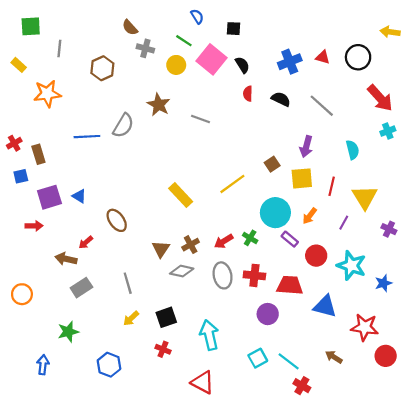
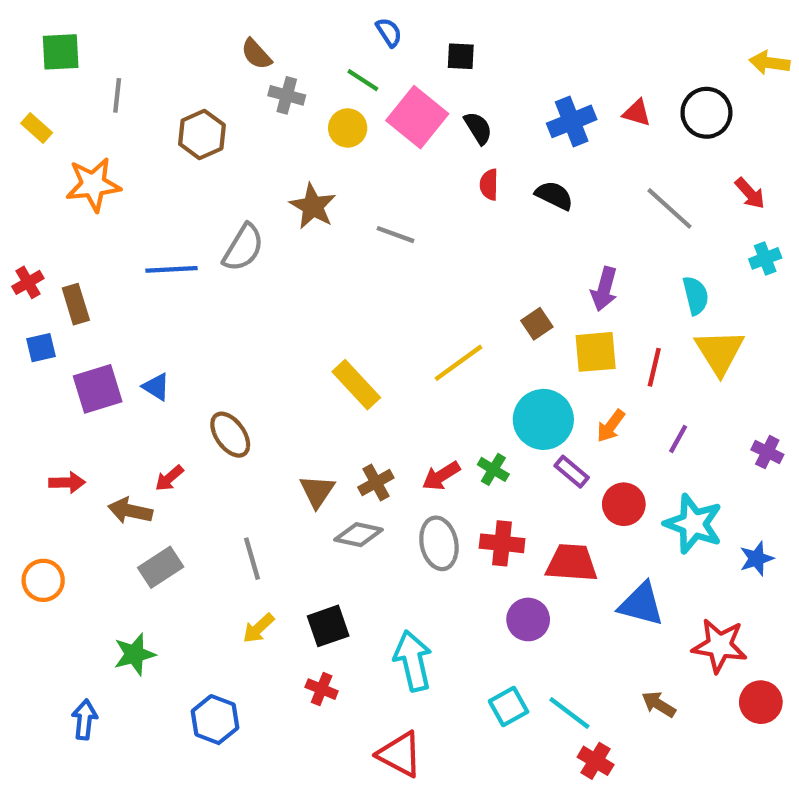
red arrow: (380, 98) -> (750, 193), size x0.6
gray line: (322, 106) -> (669, 208), moved
yellow triangle: (365, 197) -> (720, 352), moved
red arrow: (34, 226) -> (67, 482), moved

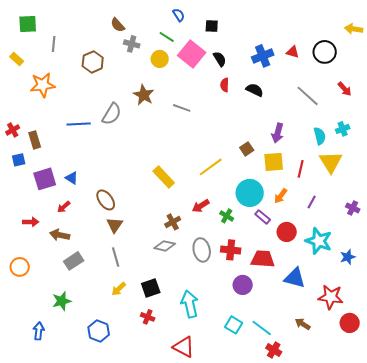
cyan cross: (765, 258) -> (343, 129), moved
red arrow: (441, 476) -> (201, 206), moved
red arrow: (169, 478) -> (64, 207), moved
brown triangle: (317, 491) -> (115, 225), moved
cyan square: (509, 706) -> (234, 325), turned -30

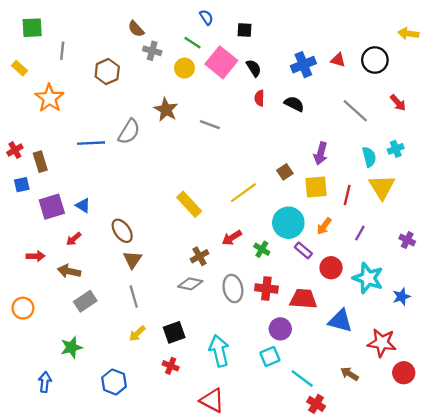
orange star: (43, 85) -> (49, 98), turned -30
cyan square: (234, 325) -> (270, 357), moved, turned 36

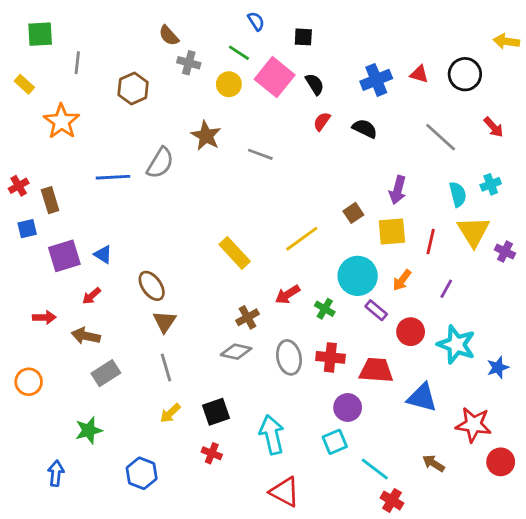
red semicircle: (259, 98) -> (322, 121), turned 35
purple cross: (407, 240) -> (505, 252), moved
red triangle: (212, 400) -> (285, 492), moved

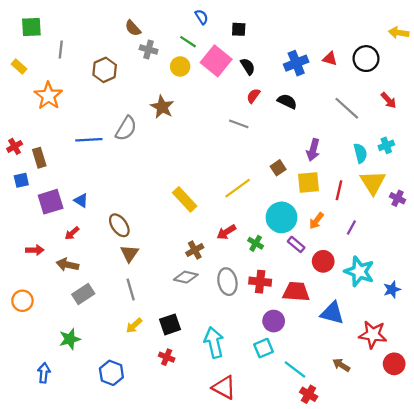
gray line: (260, 154) -> (239, 124), moved

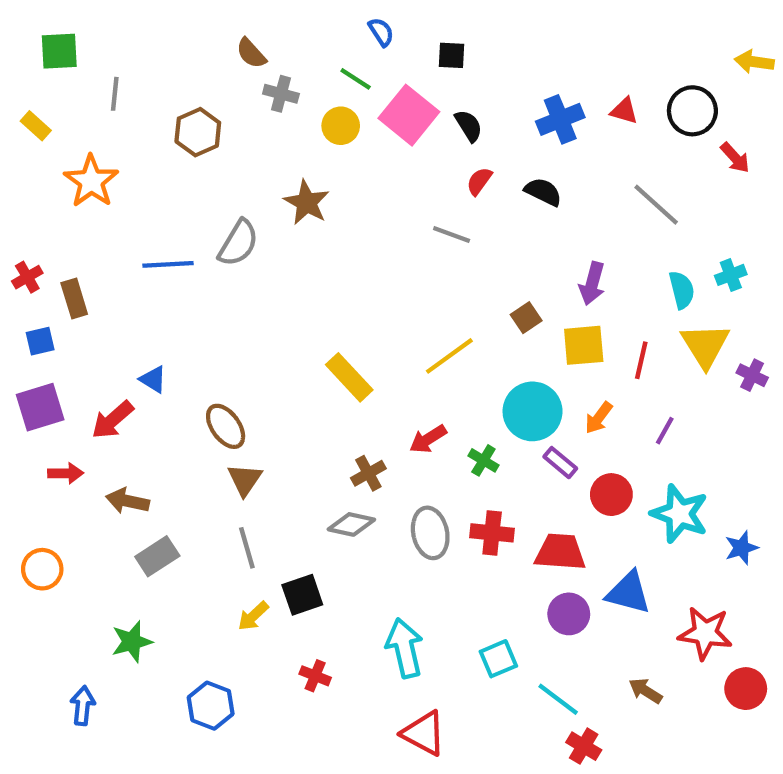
red arrow: (389, 100) -> (735, 158), moved
purple square: (51, 202) -> (40, 407), moved
red arrow: (72, 233) -> (113, 420), moved, size x1.5
purple circle: (274, 321) -> (569, 614), moved
black square: (170, 324) -> (302, 595), moved

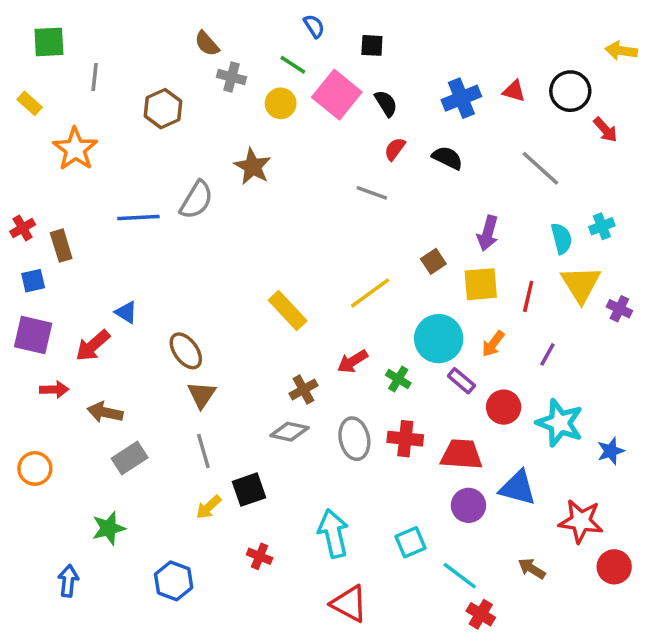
purple square: (40, 407) -> (33, 335), turned 30

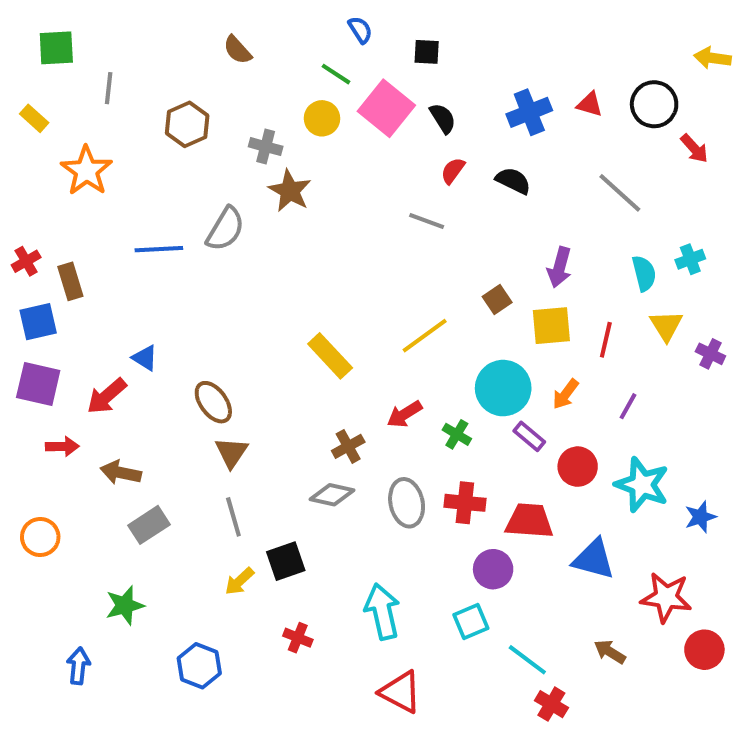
gray cross: (231, 77) -> (266, 147), moved
blue square: (33, 281) -> (38, 322), size x1.4
yellow triangle: (581, 284) -> (666, 326), size x0.7
purple circle: (468, 505) -> (493, 569), moved

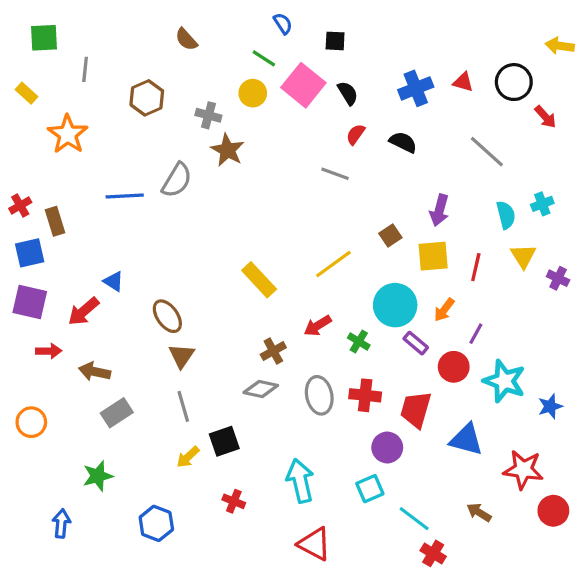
purple line: (628, 406) -> (476, 334), moved
red trapezoid: (529, 521) -> (416, 410), turned -78

